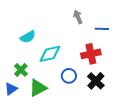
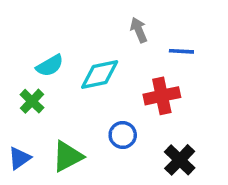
cyan diamond: (50, 54) -> (100, 74), moved
green cross: (21, 70) -> (32, 101), moved
black cross: (96, 81) -> (180, 160), moved

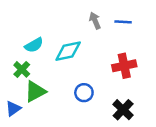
blue line: (181, 51) -> (123, 22), moved
red cross: (162, 96) -> (124, 66), moved
green triangle: (68, 156) -> (35, 91), moved

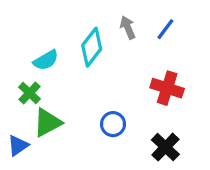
blue line: (123, 22) -> (165, 29), turned -56
cyan diamond: (68, 51) -> (92, 47), moved, turned -40
red cross: (124, 66) -> (167, 88), turned 30

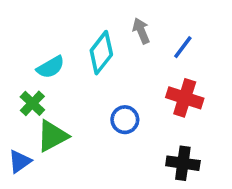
blue line: (165, 29) -> (183, 47), moved
blue circle: (113, 124) -> (125, 120), moved
black cross: (165, 147) -> (183, 163), turned -36

